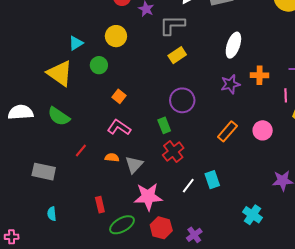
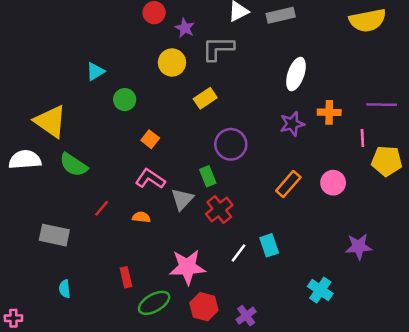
yellow circle: (116, 36) -> (172, 63), moved
yellow rectangle: (177, 55) -> (205, 98), moved
yellow triangle: (60, 73) -> (51, 121), moved
gray triangle: (134, 165) -> (182, 199), moved

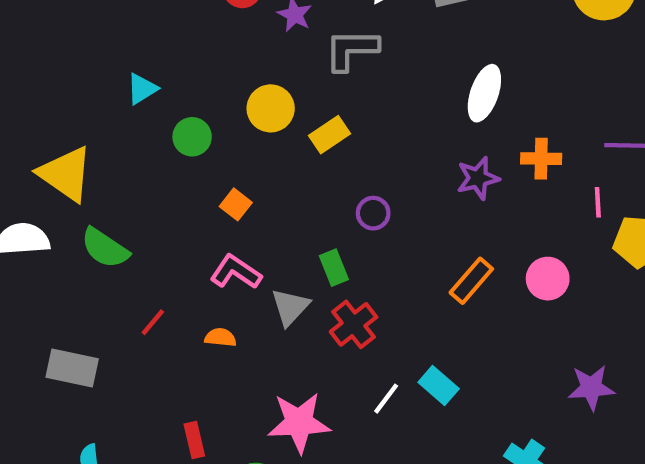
yellow circle: (172, 63) -> (271, 108), moved
purple circle: (231, 144) -> (373, 213), size x0.6
cyan rectangle: (269, 245) -> (439, 385), turned -30

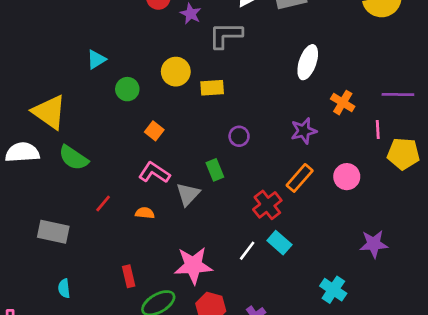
yellow rectangle: (330, 135) -> (212, 88), turned 30
orange cross: (541, 159) -> (343, 103), turned 30
purple star: (478, 178) -> (304, 131), moved
red cross: (354, 324) -> (267, 205), moved

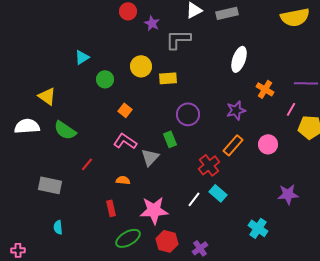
yellow triangle: (49, 112) -> (47, 96), size x0.7
pink line: (378, 129) -> (291, 109), turned 32
purple circle: (239, 136) -> (188, 114), size x1.5
orange semicircle: (145, 213) -> (123, 180), moved
red rectangle: (129, 276) -> (111, 208), moved

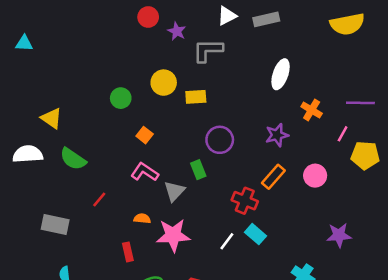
cyan triangle: (82, 57) -> (24, 43), moved, turned 35
red cross: (209, 165) -> (245, 201), turned -30
pink star: (154, 210) -> (173, 235), moved

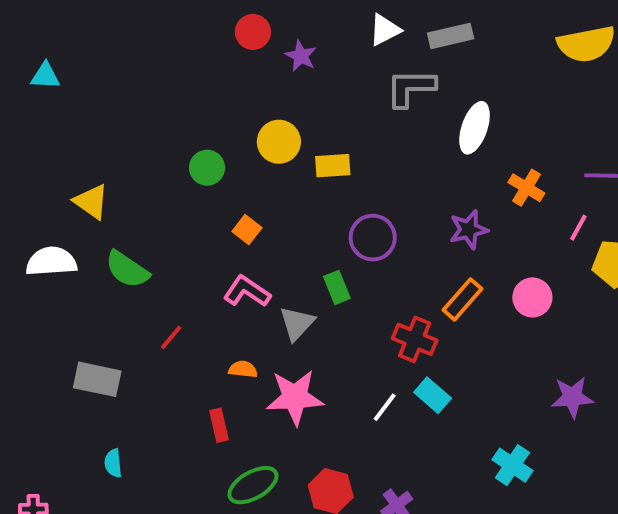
gray L-shape: (208, 50) -> (411, 88), moved

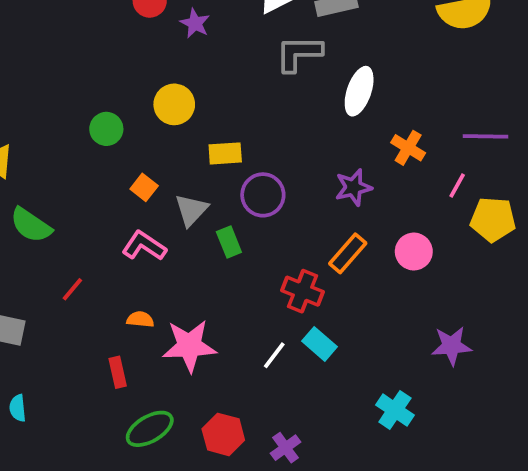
yellow rectangle: (333, 166) -> (225, 153), moved
gray triangle: (297, 323) -> (191, 210), moved

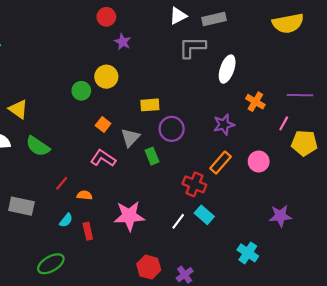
purple star: (195, 23) -> (123, 42), moved
yellow circle: (174, 104) -> (106, 77), moved
orange semicircle: (140, 319) -> (85, 195), moved
cyan semicircle: (18, 408) -> (66, 220), moved, turned -136
green ellipse: (150, 429) -> (51, 264), moved

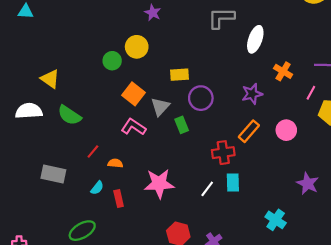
orange square: (103, 125) -> (133, 94), size x1.5
red cross: (194, 184) -> (223, 153), turned -30
cyan rectangle: (204, 215) -> (233, 182), turned 48
purple star: (280, 216) -> (308, 184), turned 30

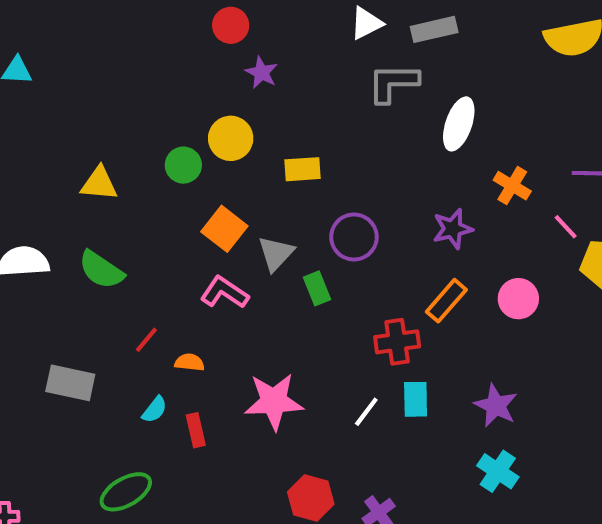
yellow rectangle: (179, 75) -> (303, 169), moved
yellow triangle: (50, 79) -> (99, 184), moved, turned -30
pink line: (311, 93) -> (566, 227), turned -72
purple star: (308, 184) -> (496, 406), moved

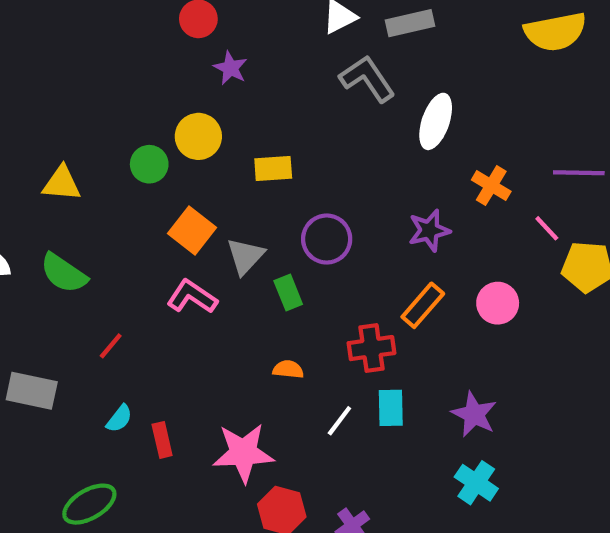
gray L-shape: (393, 83) -> (367, 79), turned 56
orange semicircle: (190, 362) -> (288, 369), moved
pink star: (274, 401) -> (243, 453), moved

